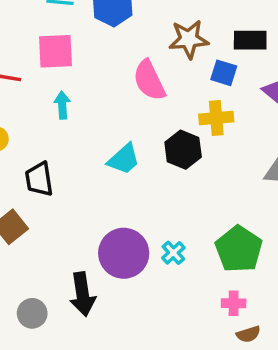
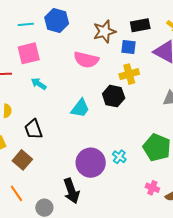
pink semicircle: (149, 80) -> (86, 60), turned -40
cyan arrow: (62, 105) -> (39, 84), turned -42
pink cross: (234, 303) -> (152, 188), moved, turned 32

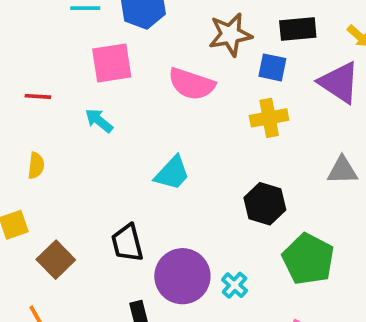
pink square: (29, 53) -> (112, 63), moved
black hexagon: (114, 96) -> (265, 204), moved
black trapezoid: (33, 129) -> (127, 243), moved
cyan cross: (119, 157) -> (235, 285), moved

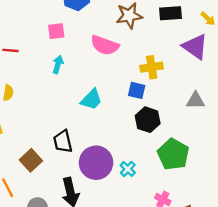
pink square: (112, 63) -> (56, 31), size x0.7
blue square: (272, 67) -> (137, 90), moved
cyan arrow: (99, 121) -> (58, 64), moved, turned 66
brown square: (56, 260) -> (31, 160), moved

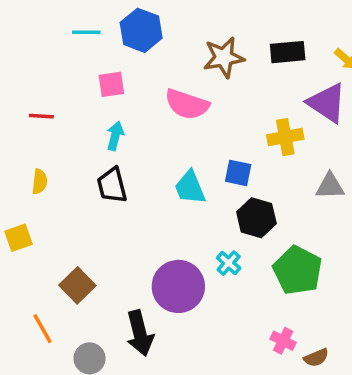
yellow cross: (152, 67) -> (285, 137), moved
cyan trapezoid: (91, 99) -> (190, 188), moved, turned 115
black trapezoid: (63, 141) -> (112, 185), moved
cyan cross: (128, 169) -> (229, 263), moved

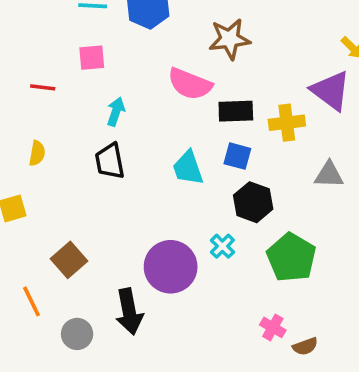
black rectangle: (288, 52) -> (236, 111), moved
pink square: (111, 84) -> (92, 58), moved

